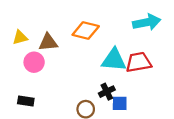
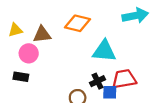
red trapezoid: (139, 62) -> (124, 79), moved
black rectangle: (26, 101) -> (21, 77), moved

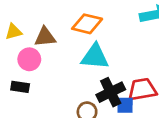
cyan triangle: (104, 51) -> (95, 57), moved
black cross: (98, 81) -> (111, 92), size x1.5

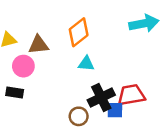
orange diamond: (87, 24) -> (79, 32), turned -52
cyan triangle: (95, 57) -> (86, 64), size x0.6

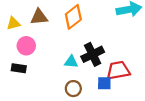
brown triangle: (38, 45) -> (39, 17), moved
cyan triangle: (86, 64) -> (71, 62), moved
black cross: (101, 97) -> (93, 54), moved

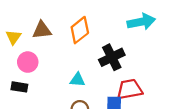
yellow triangle: (13, 23) -> (14, 37), turned -40
black cross: (93, 54) -> (112, 57), moved

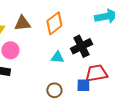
cyan triangle: (77, 80) -> (57, 57), moved

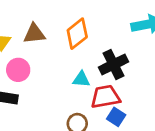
red trapezoid: (96, 73) -> (105, 97), moved
blue square: (83, 85) -> (116, 117), turned 32

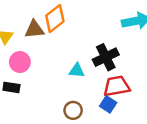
orange diamond: (77, 34) -> (55, 18), moved
red trapezoid: (105, 97) -> (117, 86), moved

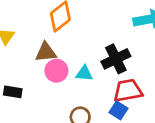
brown triangle: (34, 29) -> (46, 52), moved
pink circle: (20, 62) -> (56, 71), moved

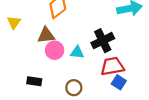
black rectangle: (13, 92) -> (34, 81), moved
blue square: (119, 110) -> (119, 82), moved

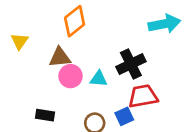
blue square: (119, 82) -> (124, 116), moved, turned 32

